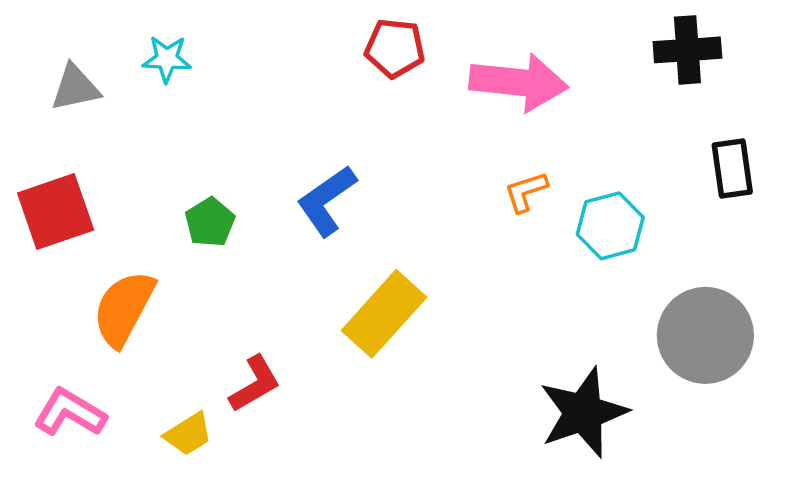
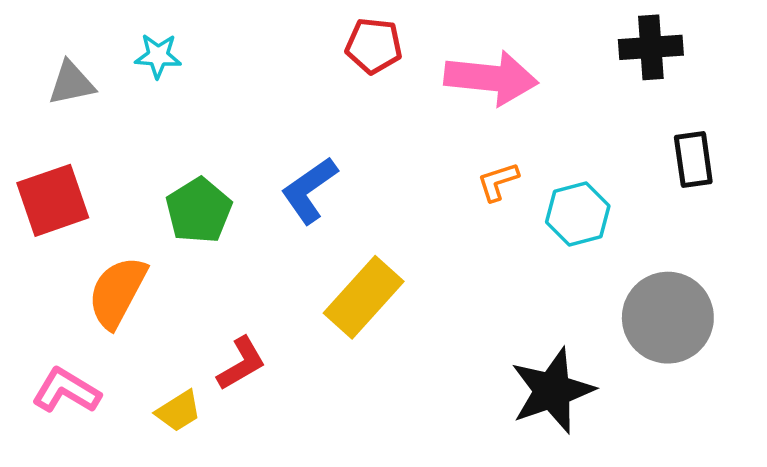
green pentagon: (210, 222) -> (199, 211), size x1.4

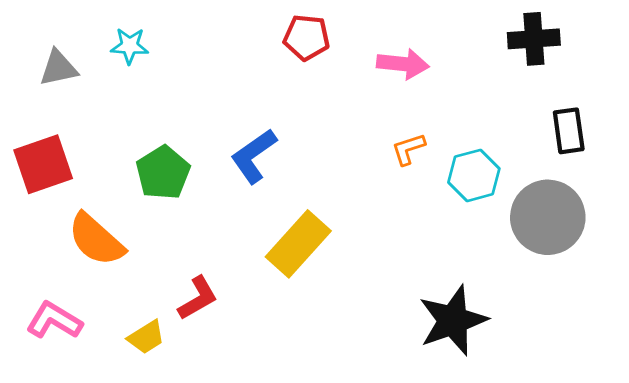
pink arrow: (491, 78) -> (403, 64), size x0.7
orange semicircle: (117, 292) -> (96, 240), turned -76
gray circle: (668, 318) -> (548, 217), moved

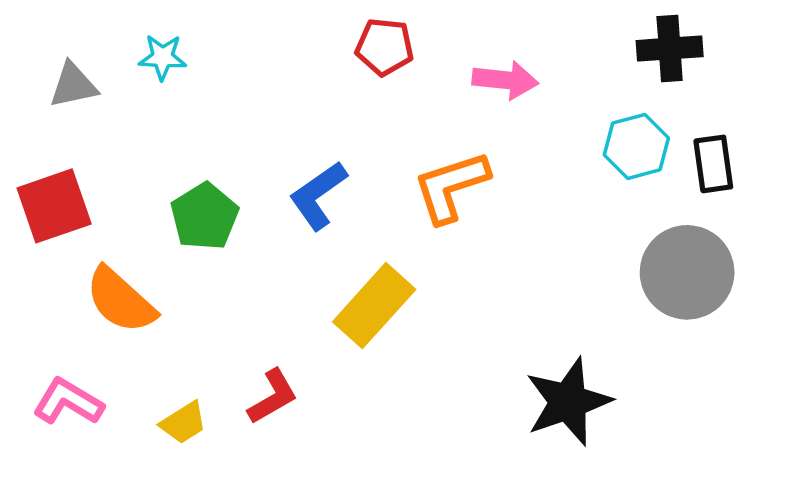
orange L-shape: (408, 149) -> (451, 187), moved, size x1.8
cyan hexagon: (474, 175) -> (636, 146), moved
red L-shape: (198, 298) -> (273, 396), moved

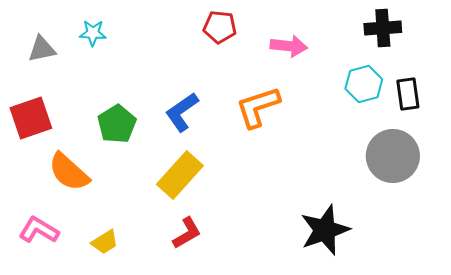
yellow rectangle: (374, 306) -> (180, 175), moved
red L-shape: (273, 396) -> (187, 233), moved

